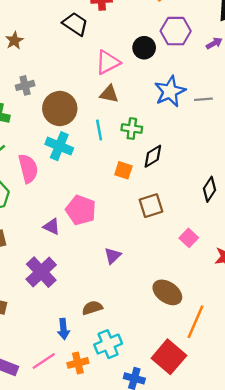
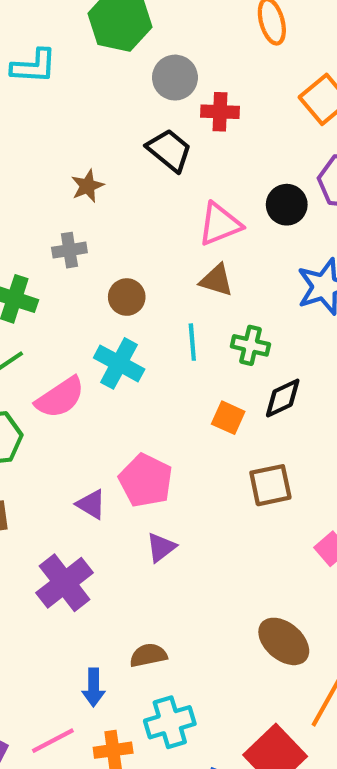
brown star: (14, 41) -> (87, 186), moved
brown circle: (60, 109) -> (127, 297), size x0.6
pink semicircle: (28, 169) -> (60, 398), turned 64
purple triangle: (113, 256) -> (161, 547), moved

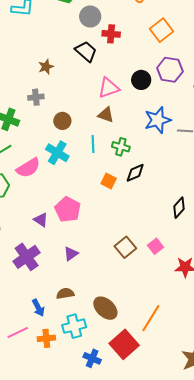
brown square: (270, 485) -> (125, 247), moved, turned -30
purple triangle: (161, 547) -> (71, 254), moved
brown ellipse: (284, 641) -> (105, 308), moved
blue arrow: (94, 687) -> (38, 308), turned -30

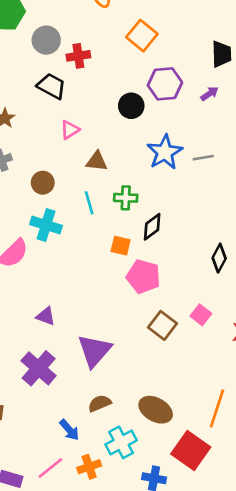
pink triangle: (109, 88) -> (70, 130), moved, size x0.7
pink pentagon: (68, 209) -> (143, 277), moved
purple triangle: (71, 254) -> (94, 351), size x1.8

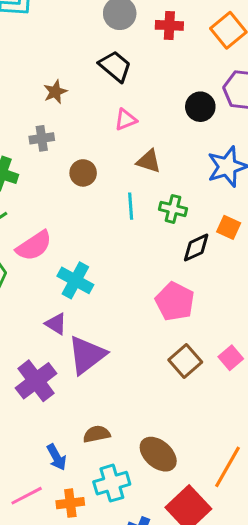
red cross: (78, 56) -> (169, 25), moved
cyan cross: (46, 225) -> (75, 280), moved
orange square: (121, 246) -> (229, 227), moved
purple triangle: (94, 351) -> (87, 355), moved

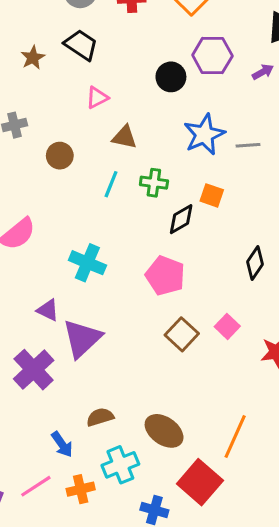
brown star: (55, 92) -> (33, 58), moved
cyan line: (131, 206) -> (111, 184), turned 32
cyan cross: (75, 280) -> (87, 263), moved

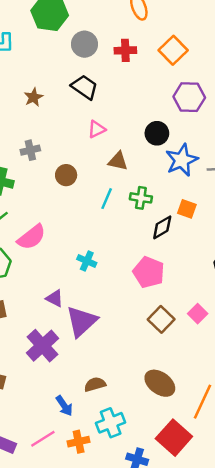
brown star: (33, 58) -> (34, 97), moved
black circle: (171, 77) -> (157, 133), moved
cyan cross: (87, 263) -> (87, 261), size x0.7
brown ellipse: (164, 431) -> (160, 383), moved

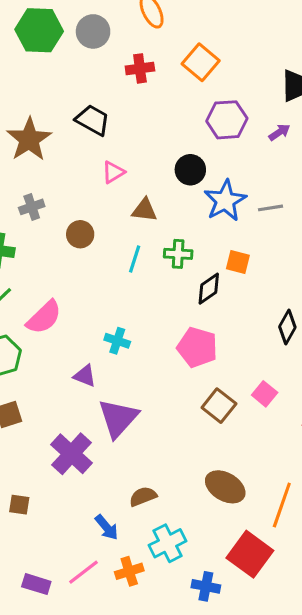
gray circle: (84, 44) -> (93, 31), moved
brown star: (34, 97) -> (29, 139), size x1.8
purple triangle: (55, 298) -> (85, 376), moved

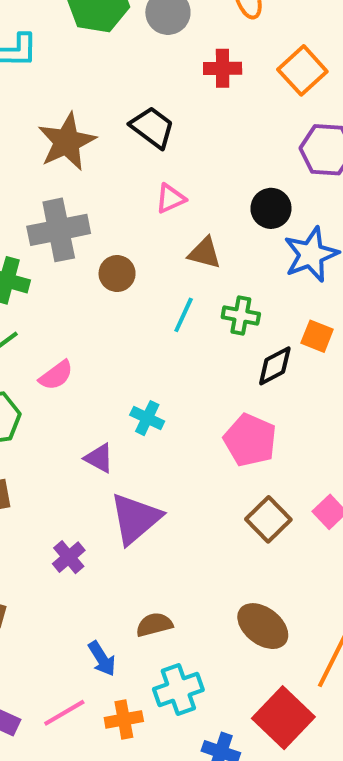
gray cross: (32, 207) -> (59, 230), size x1.8
pink semicircle: (44, 317) -> (56, 375), size x0.7
purple cross: (71, 454) -> (69, 557), size x0.6

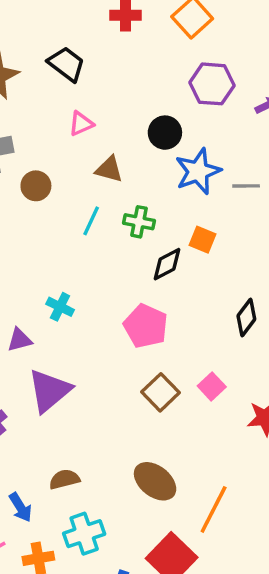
purple triangle: (99, 458) -> (20, 340), turned -44

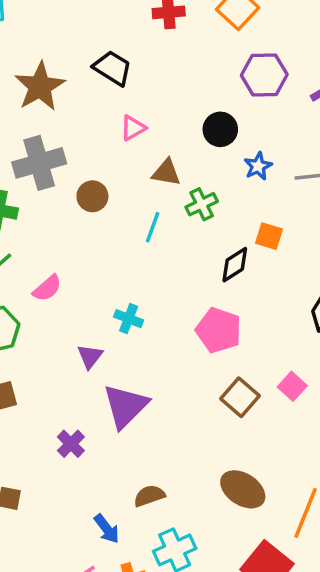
blue star: (198, 171) -> (258, 166), size x0.6
green cross: (139, 222) -> (202, 204), moved, turned -32
purple triangle: (20, 340) -> (90, 356), turned -32

